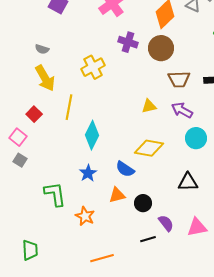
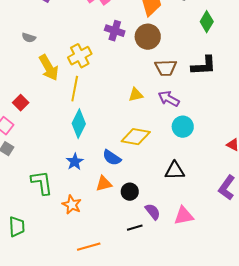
yellow arrow: (45, 78) -> (49, 68), moved
yellow line: (69, 107) -> (75, 89), moved
green trapezoid: (30, 250) -> (17, 227), moved

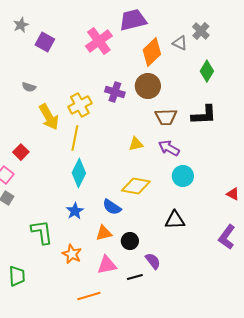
purple cross: (115, 31) -> (115, 92), moved
pink triangle: (184, 216) -> (107, 265), moved

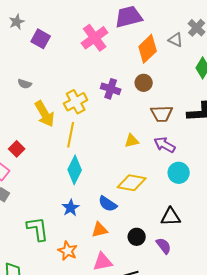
brown circle: (148, 86) -> (144, 83), size x0.7
black circle: (130, 241) -> (137, 237), moved
purple semicircle: (153, 261) -> (164, 246), moved

